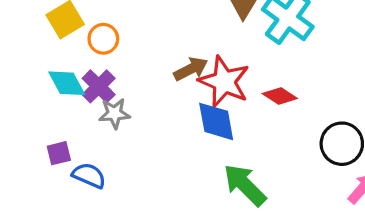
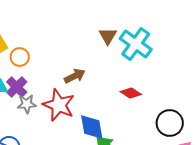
red star: (224, 82) -> (59, 105), moved
blue diamond: (216, 121) -> (92, 127), moved

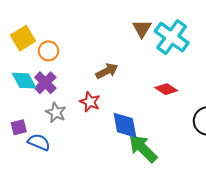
gray star: (27, 104) -> (56, 112), moved, turned 30
red star: (59, 105) -> (90, 102), size x0.6

